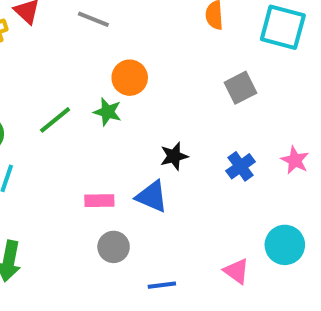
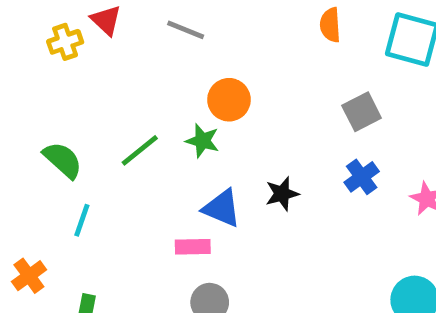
blue cross: (240, 166) -> (362, 177), moved
blue triangle: (152, 197) -> (222, 208), moved

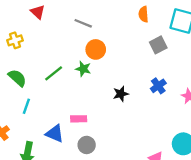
gray line: (186, 30) -> (83, 23), moved
yellow cross: (65, 42) -> (15, 40), moved
gray square: (362, 112) -> (158, 45), moved
blue triangle: (222, 208) -> (55, 134), moved

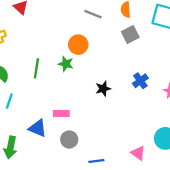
gray line: (83, 23) -> (93, 14), moved
gray square: (158, 45) -> (130, 34), moved
green line: (54, 73) -> (36, 68), turned -42

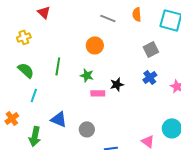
gray square: (130, 34) -> (151, 49), moved
green star: (66, 64) -> (87, 75), moved
pink rectangle: (61, 114) -> (98, 93), moved

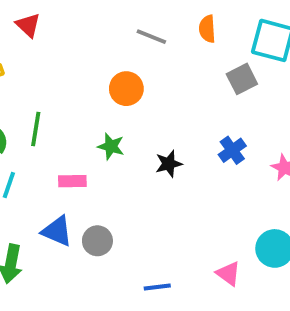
gray square: (151, 49) -> (242, 79), moved
green line: (58, 66) -> (36, 129), moved
pink rectangle: (98, 93) -> (72, 181), moved
gray circle: (87, 129) -> (97, 241), moved

